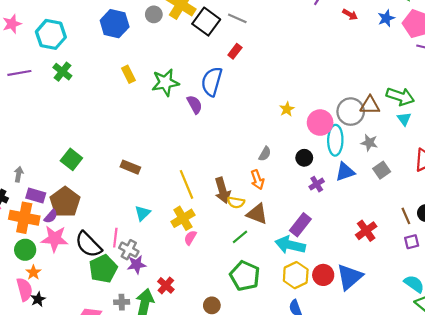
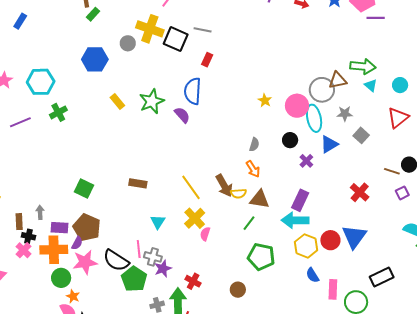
green cross: (62, 72) -> (58, 112), turned 36
brown line: (406, 216) -> (392, 171), turned -35

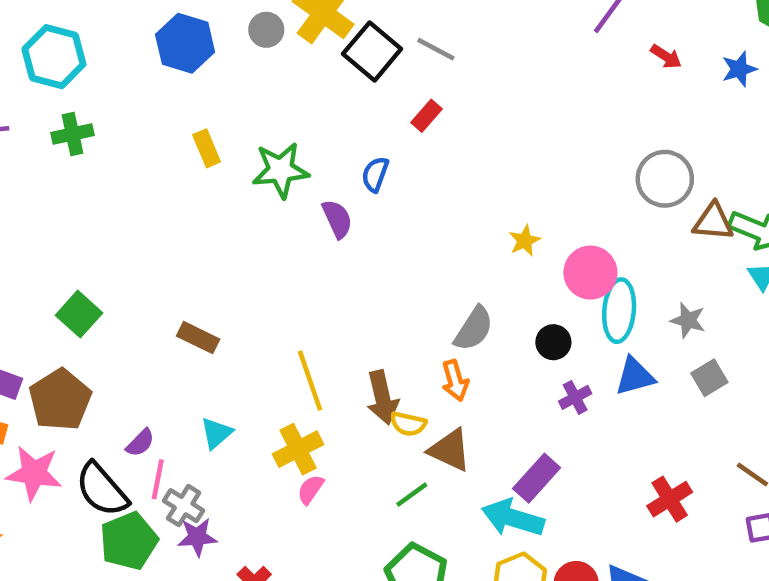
brown triangle: (338, 80) -> (713, 222), moved
gray circle: (322, 90) -> (665, 179), moved
blue semicircle: (193, 91) -> (375, 174), size x0.6
gray semicircle: (254, 144) -> (474, 329), size x1.5
purple semicircle: (77, 243) -> (140, 443), moved

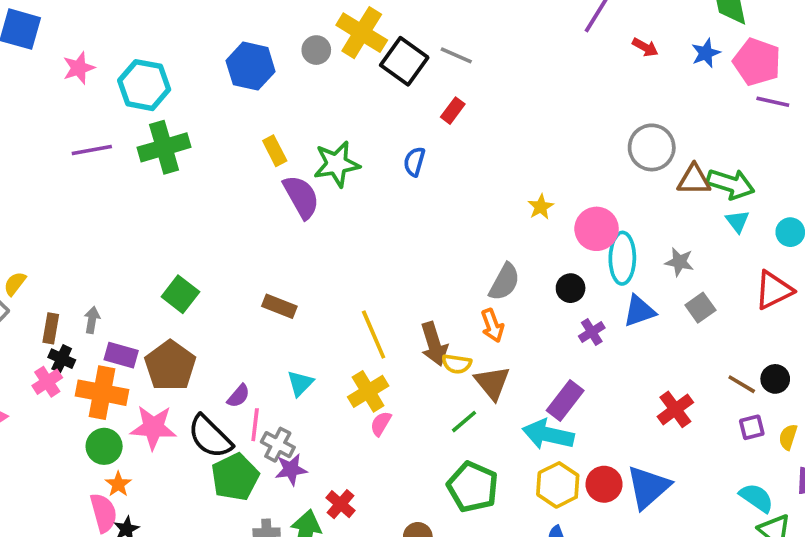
green cross: (73, 134) -> (164, 147), size x1.5
purple semicircle: (337, 219) -> (301, 197), moved, size x1.4
brown triangle: (450, 450) -> (492, 383), turned 30

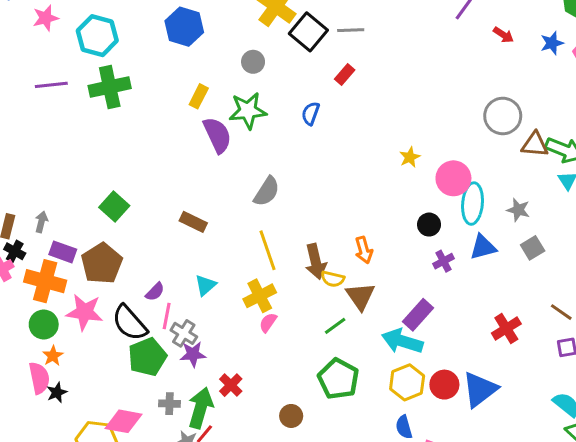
gray circle: (316, 50) -> (253, 62), moved
gray line: (456, 55) -> (351, 30), turned -30
yellow rectangle: (275, 151) -> (199, 96), turned 50
gray semicircle: (504, 282) -> (267, 191), moved

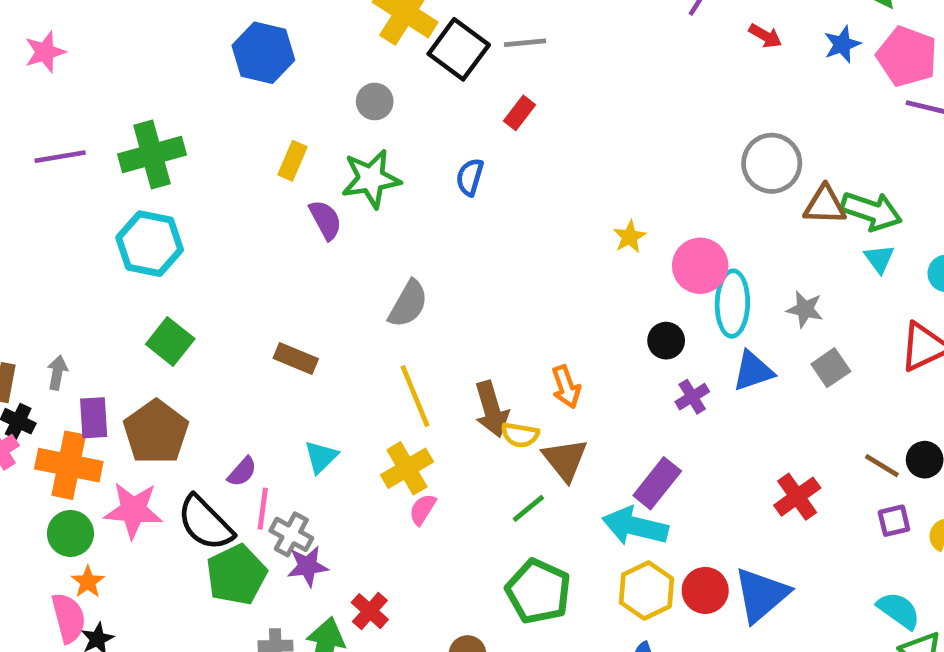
cyan hexagon: (97, 36) -> (150, 244), moved
purple semicircle: (217, 135) -> (325, 220), size x0.7
purple rectangle: (63, 252) -> (94, 418), turned 70

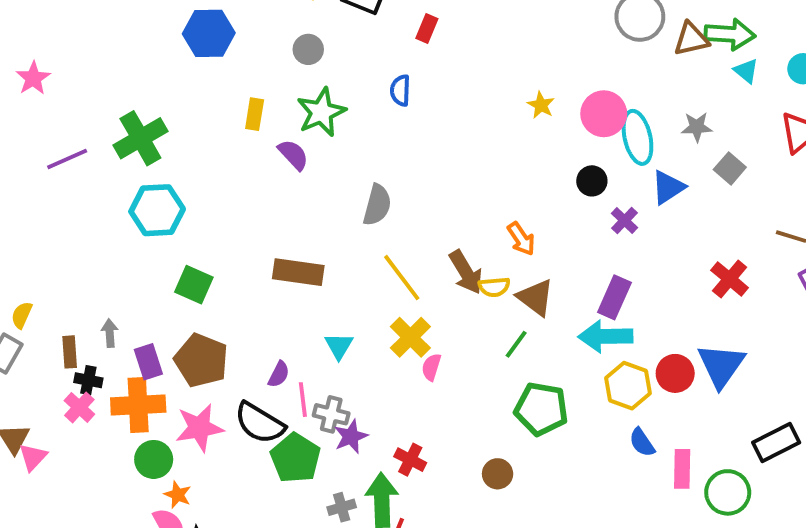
brown rectangle: (296, 358) -> (298, 272), size x1.4

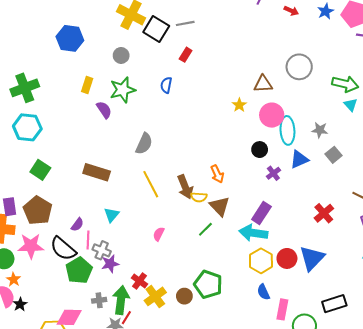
brown triangle: (691, 39) -> (263, 84), moved
yellow cross: (410, 337) -> (155, 296), moved
green pentagon: (541, 409) -> (208, 284), moved

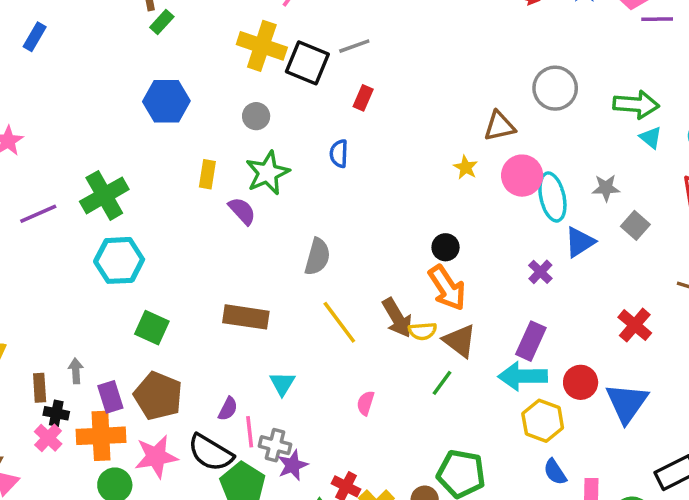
black circle: (260, 150) -> (446, 247), moved
orange arrow: (217, 174) -> (447, 288), size x1.5
red circle: (287, 258) -> (581, 382), moved

